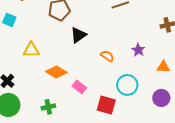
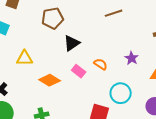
pink rectangle: (79, 87) -> (79, 71), moved

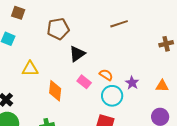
purple star: (132, 58) -> (132, 83), moved
orange diamond: (50, 80) -> (55, 91), turned 65
cyan circle: (121, 93) -> (112, 96), moved

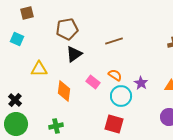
brown square: (18, 13) -> (27, 13), turned -32
brown line: (119, 24) -> (114, 41), moved
black triangle: (77, 54) -> (74, 54), moved

